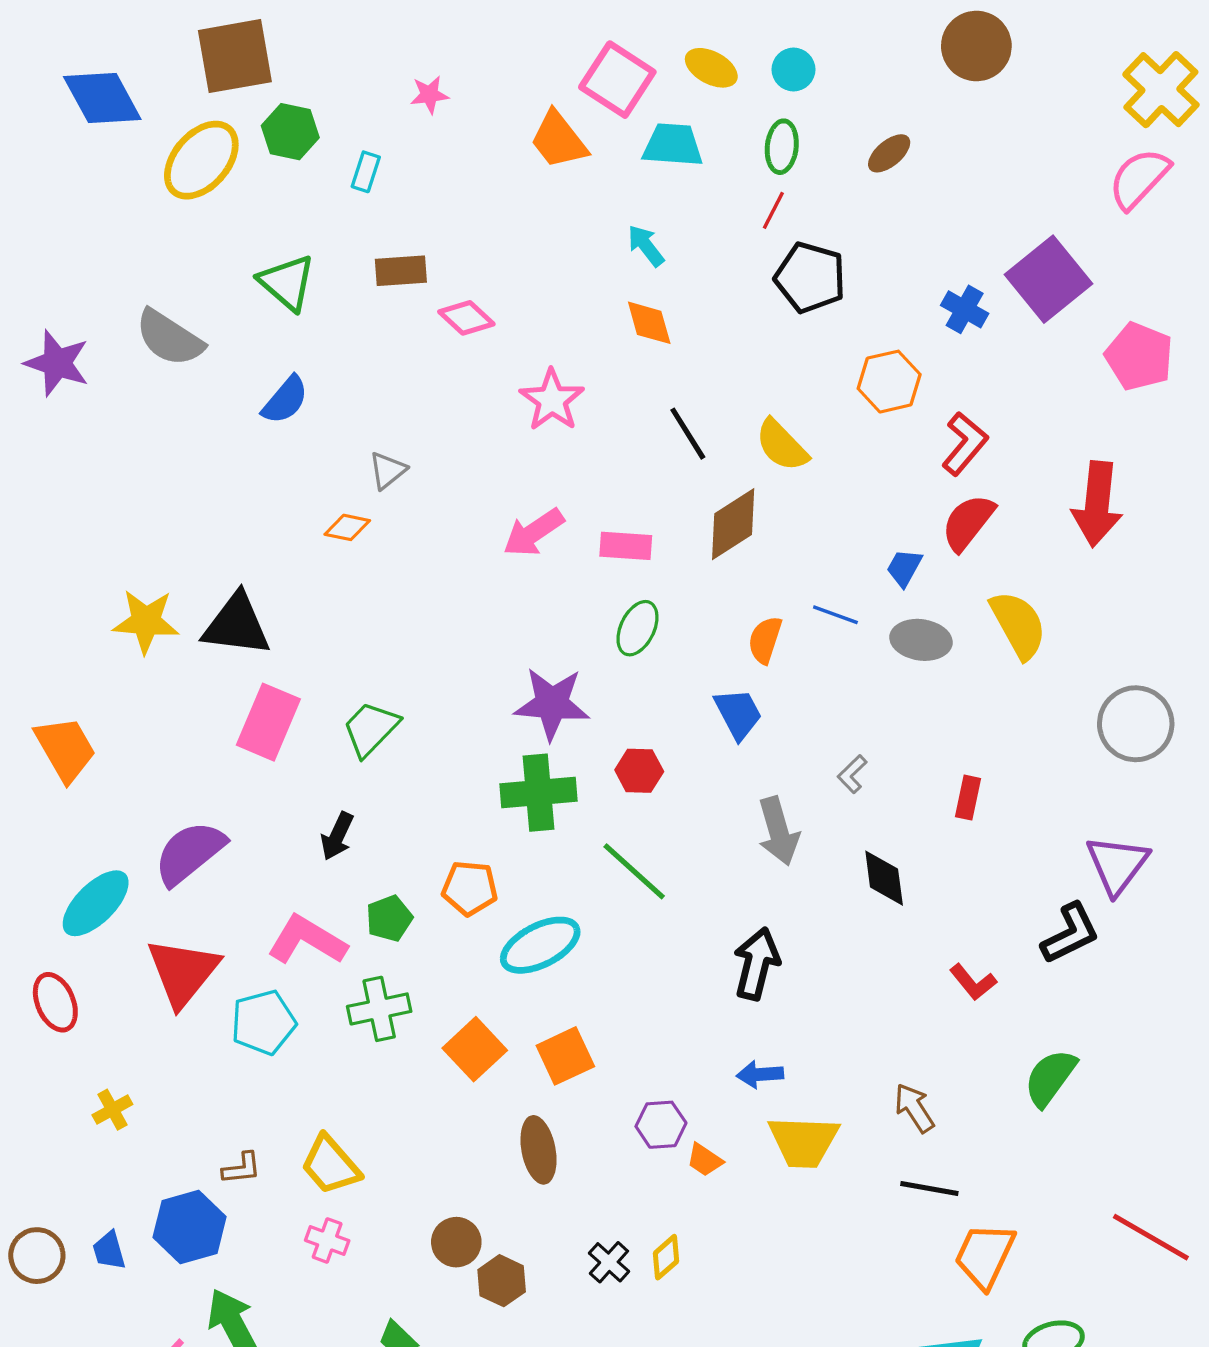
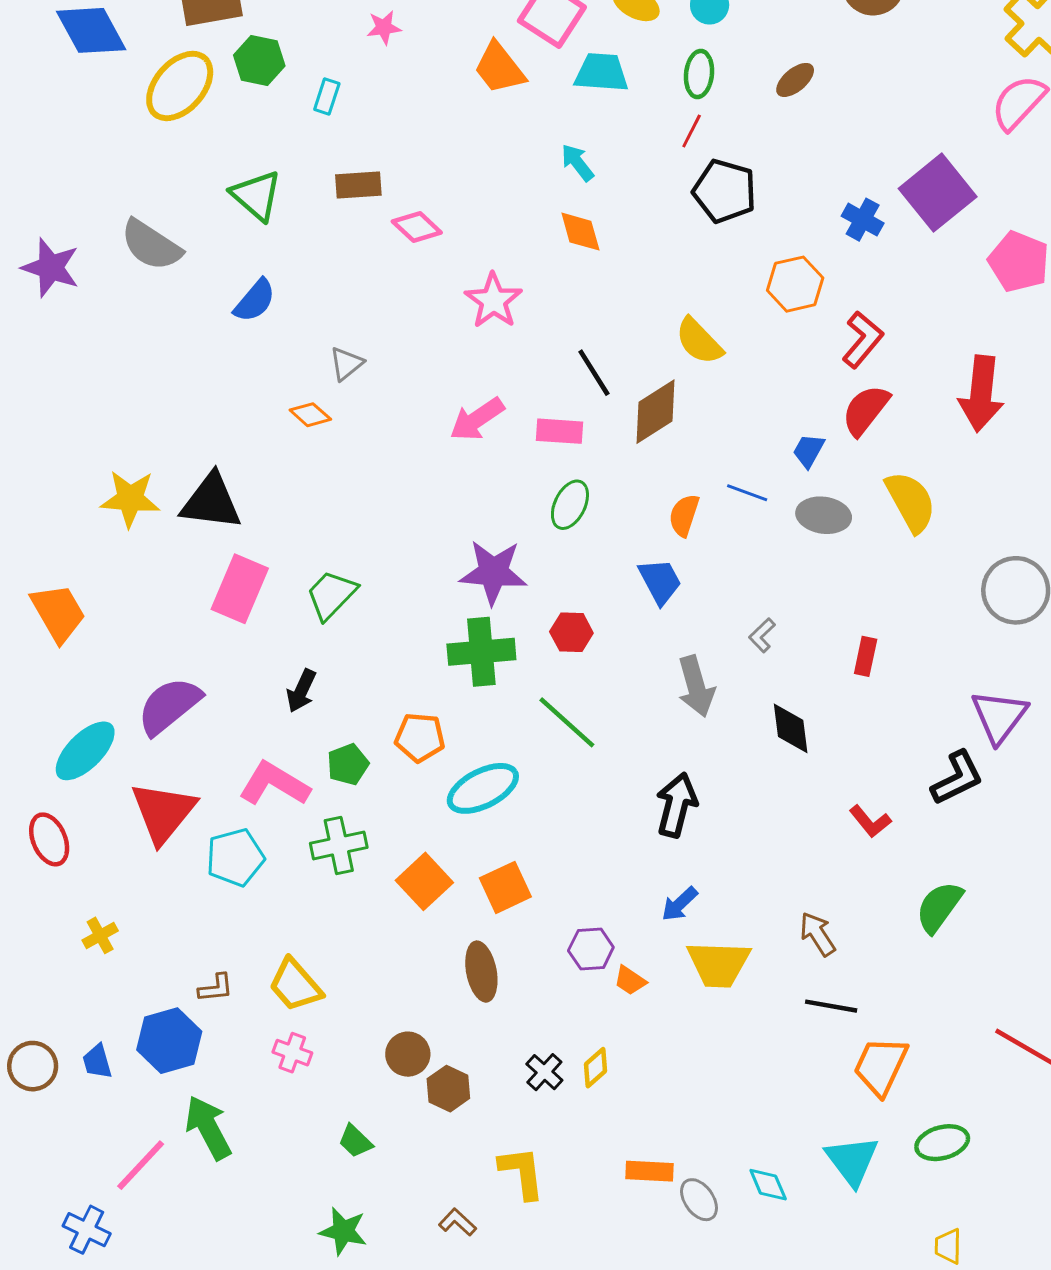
black line: (688, 434) -> (594, 373), moved
orange diamond: (347, 527) -> (310, 415), turned 30
blue arrow: (760, 1074) -> (680, 904), turned -39

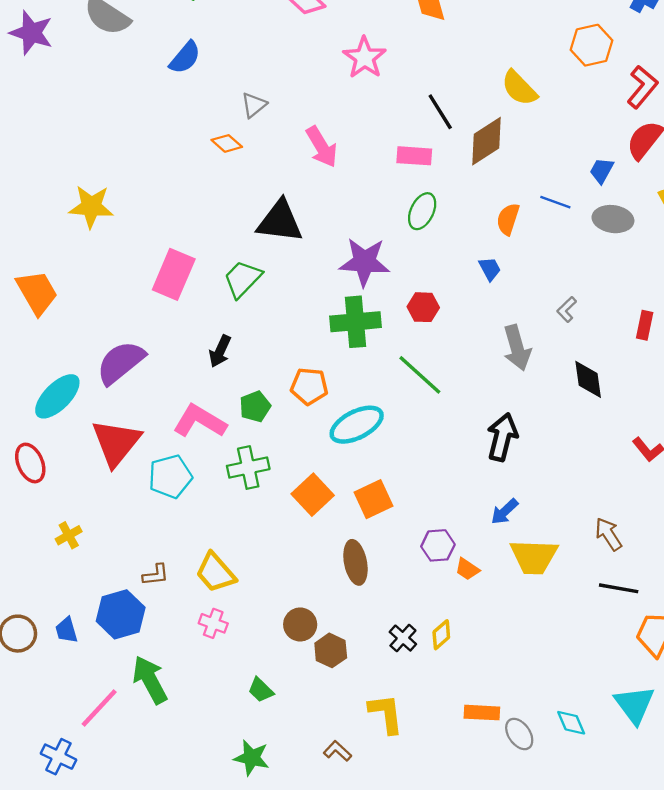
pink arrow: (477, 419) -> (322, 147), moved, turned -87
black triangle: (211, 502) -> (280, 221), moved
blue trapezoid: (660, 581) -> (490, 269), size x0.7

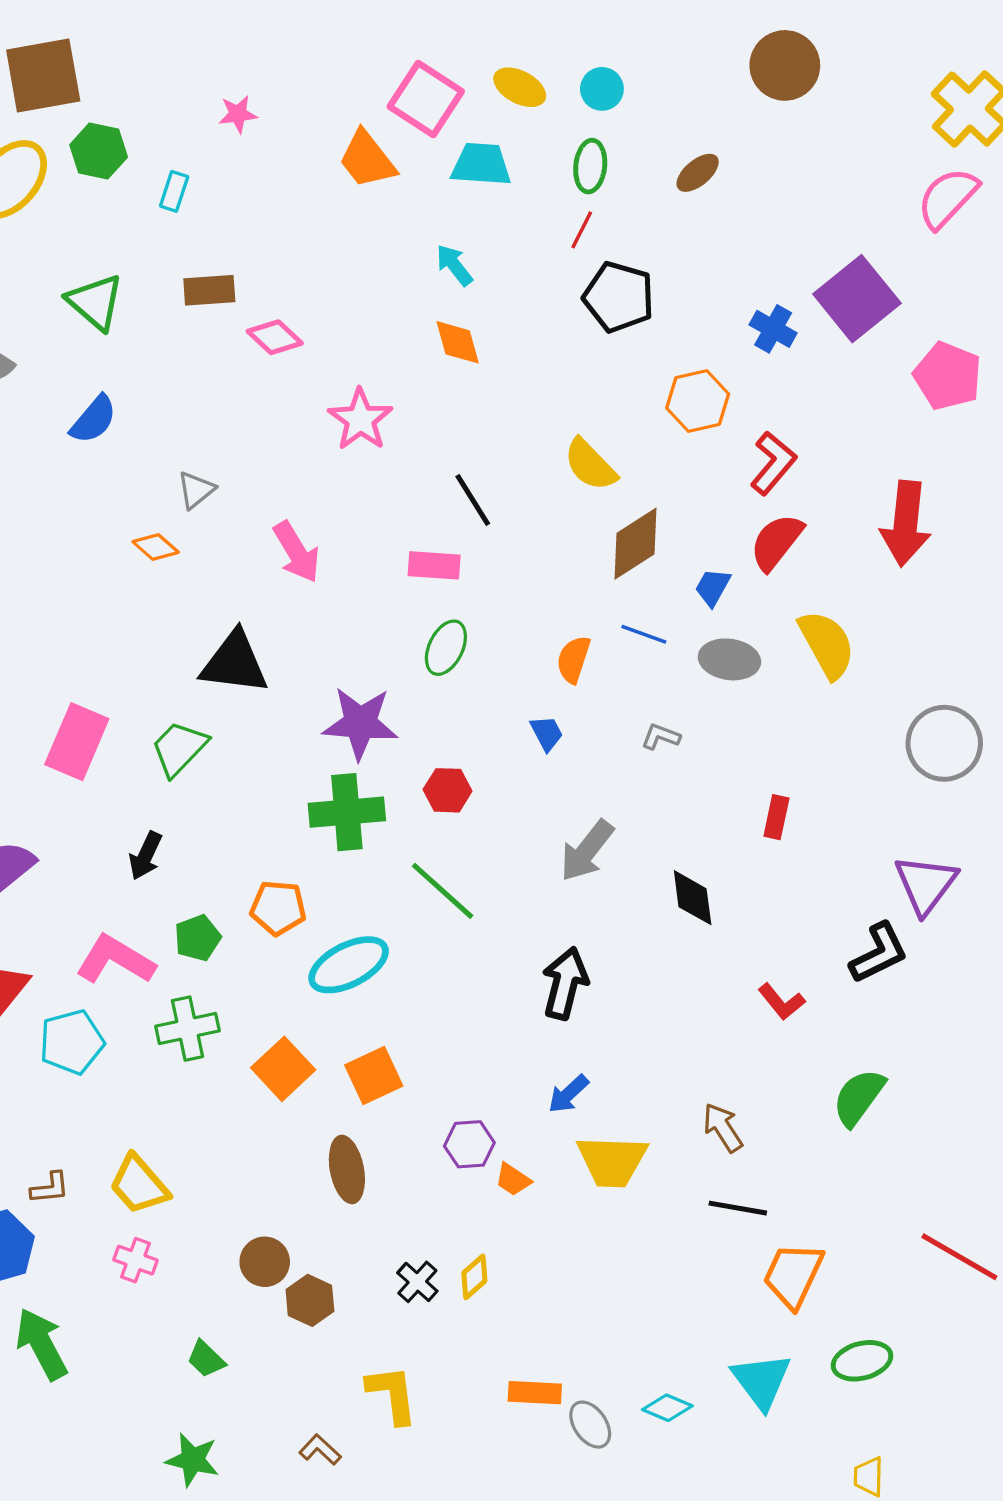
brown diamond: (486, 141) -> (635, 544), moved
gray L-shape: (567, 309) -> (661, 737), moved, turned 65
gray arrow: (517, 348) -> (587, 851), turned 54
cyan diamond: (571, 723) -> (667, 1408), turned -44

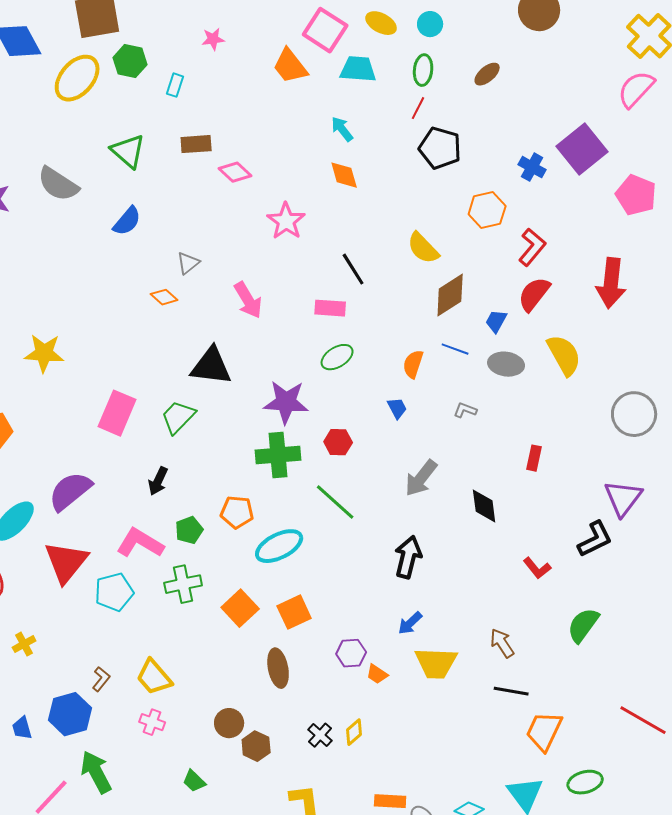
green ellipse: (446, 648) -> (337, 357), turned 32
brown L-shape: (50, 1188) -> (101, 679), turned -45

